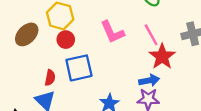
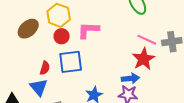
pink L-shape: (112, 32) -> (88, 30), moved, turned 110
pink line: (151, 35) -> (147, 40), moved, turned -42

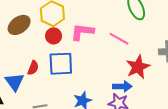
pink line: (147, 40) -> (119, 39), moved
blue triangle: (39, 87) -> (15, 82), moved

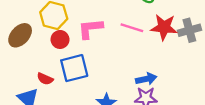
red star: (138, 67) -> (164, 27), moved, turned -30
red semicircle: (33, 68) -> (45, 79), turned 104

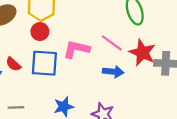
pink L-shape: (90, 29) -> (76, 49), moved
blue arrow: (146, 79) -> (113, 72), moved

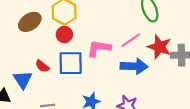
pink line: (112, 43) -> (131, 40), turned -66
blue arrow: (113, 72) -> (134, 66), size x1.4

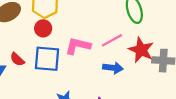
blue arrow: (134, 66) -> (113, 68), size x0.7

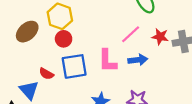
pink L-shape: (78, 46) -> (107, 61), moved, turned -90
red star: (141, 50) -> (160, 37), size x0.7

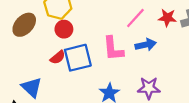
red semicircle: (46, 74) -> (58, 57), moved, turned -64

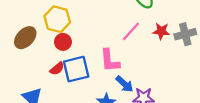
blue arrow: (146, 45) -> (125, 84), moved, turned 54

